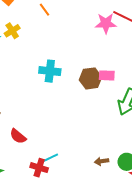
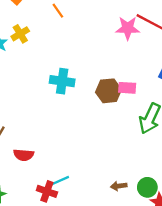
red semicircle: (18, 136) -> (24, 155), turned -36

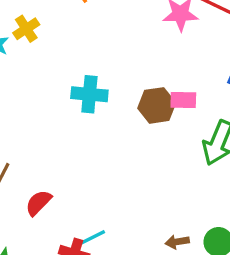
red semicircle: (24, 155) -> (38, 203), turned 132

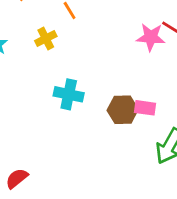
yellow cross: (26, 29) -> (46, 38), moved

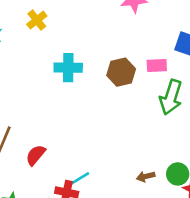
pink rectangle: (145, 108) -> (157, 66), moved

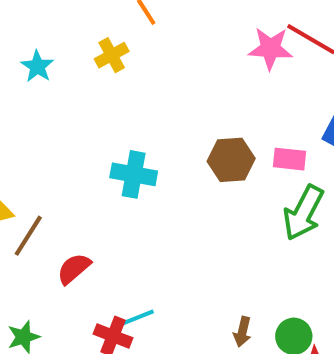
cyan cross: (68, 68) -> (134, 174), moved
brown arrow: (146, 177) -> (242, 332), turned -72

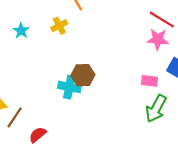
pink star: (270, 49) -> (158, 39), moved
brown hexagon: (231, 160) -> (83, 75), moved

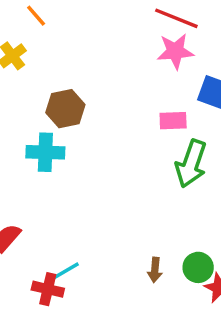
brown hexagon: (83, 75) -> (65, 109), moved

